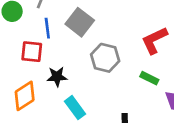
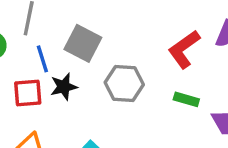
black star: (57, 77) -> (64, 87), moved

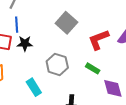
gray square: (83, 43) -> (66, 23), moved
gray hexagon: (124, 84) -> (57, 64), moved

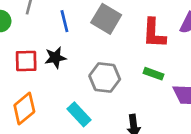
blue line: (17, 25) -> (64, 21), moved
red L-shape: (99, 40) -> (154, 33), turned -55

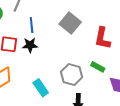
blue line: (64, 21) -> (32, 25), moved
gray hexagon: (105, 78) -> (72, 75), moved

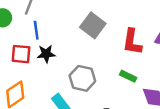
blue line: (32, 25) -> (36, 30), moved
gray hexagon: (72, 75) -> (82, 78), moved

